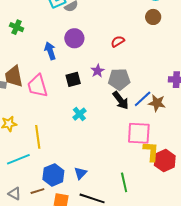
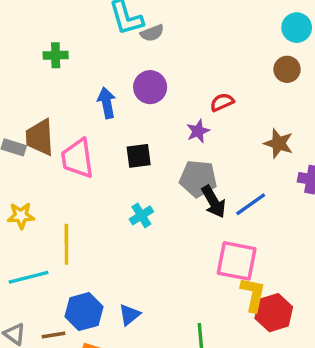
green cross: (17, 27) -> (56, 55), turned -32
purple star: (98, 71) -> (198, 131), moved
gray pentagon: (119, 79) -> (198, 179), moved
brown star: (157, 103) -> (279, 143), moved

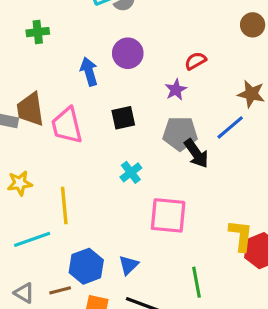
blue line: (251, 204) -> (230, 127), moved
pink square: (237, 261) -> (168, 215), moved

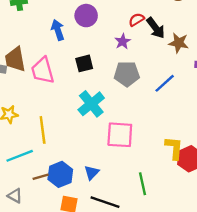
blue line: (230, 127) -> (165, 83), moved
black arrow: (196, 153) -> (156, 28), moved
cyan cross: (131, 172) -> (91, 104), size x1.6
brown line: (60, 290) -> (41, 177), moved

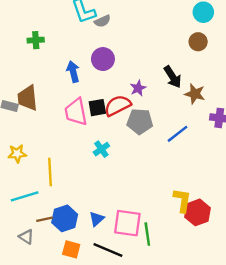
red semicircle: (136, 20) -> (118, 106), moved, size x1.6
pink trapezoid: (43, 71) -> (76, 112), moved
cyan cross: (91, 104) -> (101, 149), size x0.6
pink square: (120, 135) -> (127, 223), moved
gray triangle: (15, 196) -> (26, 237), moved

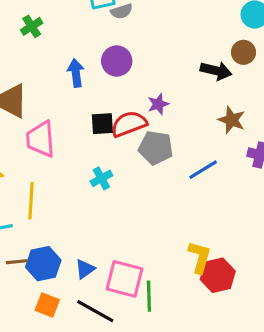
green cross: (36, 40) -> (32, 26), turned -35
black arrow: (173, 77) -> (216, 71), moved, turned -50
pink trapezoid: (76, 112) -> (41, 139), moved

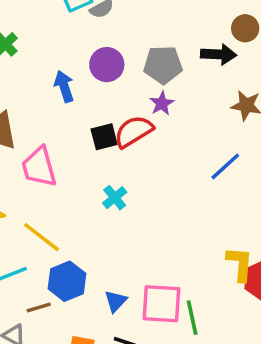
gray pentagon: (156, 148) -> (163, 65), moved
yellow line: (31, 201) -> (42, 237), turned -45
blue hexagon: (43, 264) -> (67, 281), moved

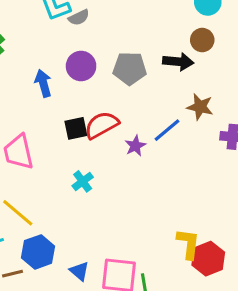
purple star: (162, 103) -> (135, 146), moved
blue line: (225, 166) -> (167, 130), moved
blue triangle: (116, 301) -> (79, 271), turned -35

